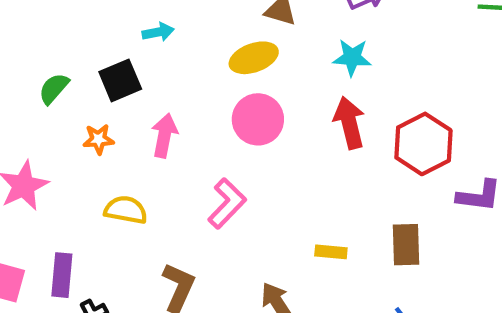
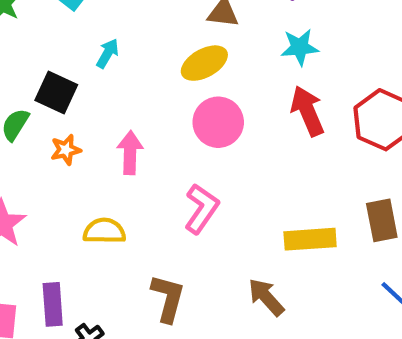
cyan arrow: (158, 32) -> (108, 53), turned -40
black square: (120, 80) -> (56, 92), moved, turned -33
orange star: (98, 139) -> (66, 150), moved
yellow rectangle: (331, 252) -> (310, 239), size x1.6

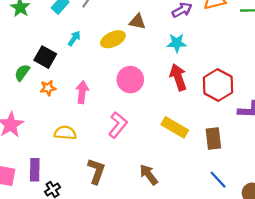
yellow ellipse: (204, 63) -> (113, 39), moved
yellow rectangle: (310, 239) -> (175, 127), moved, turned 30

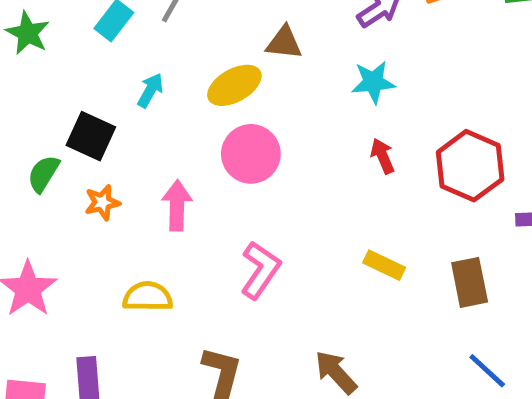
red arrow: (178, 77) -> (383, 156), size x0.6
pink circle: (130, 80) -> (251, 154), moved
yellow rectangle: (175, 127) -> (384, 265), size x0.7

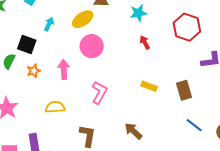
red hexagon: (470, 166) -> (187, 27), moved

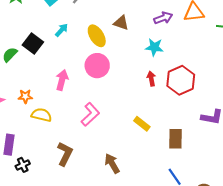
yellow ellipse: (83, 19) -> (97, 36), turned 75
red hexagon: (187, 27) -> (181, 80), moved
orange star: (34, 71) -> (25, 96), moved

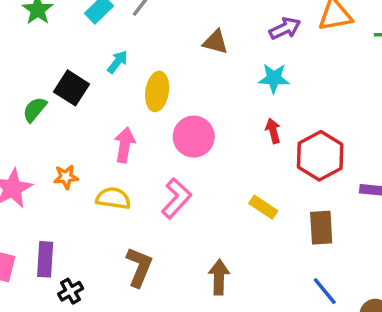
yellow ellipse: (97, 36) -> (157, 91), moved, turned 45
pink circle: (97, 66) -> (194, 137), moved
red hexagon: (181, 80) -> (320, 156), moved
yellow semicircle: (41, 115) -> (113, 198), moved
brown arrow: (112, 163) -> (219, 277), turned 36

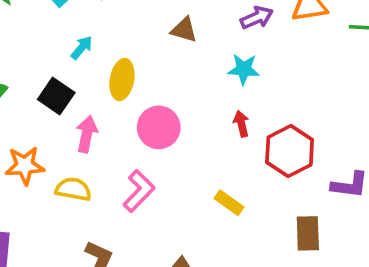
black square: (71, 88) -> (56, 96), moved
orange star: (66, 177) -> (25, 166), size x1.5
brown rectangle: (321, 228) -> (308, 233), moved

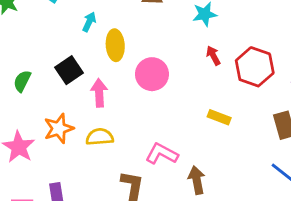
cyan arrow: (82, 48) -> (89, 22), moved
black square: (56, 96) -> (69, 70), turned 36
pink L-shape: (139, 191) -> (162, 154), moved, turned -92

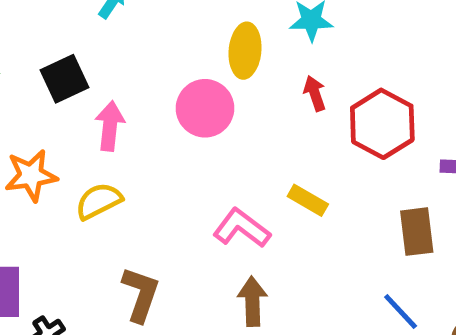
yellow ellipse: (115, 45) -> (245, 51), moved
yellow semicircle: (100, 137) -> (99, 201), turned -32
pink L-shape: (162, 154) -> (242, 228), moved

